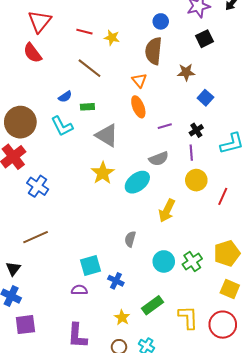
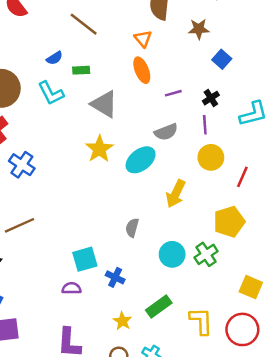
yellow pentagon: (227, 253) -> (229, 222), moved

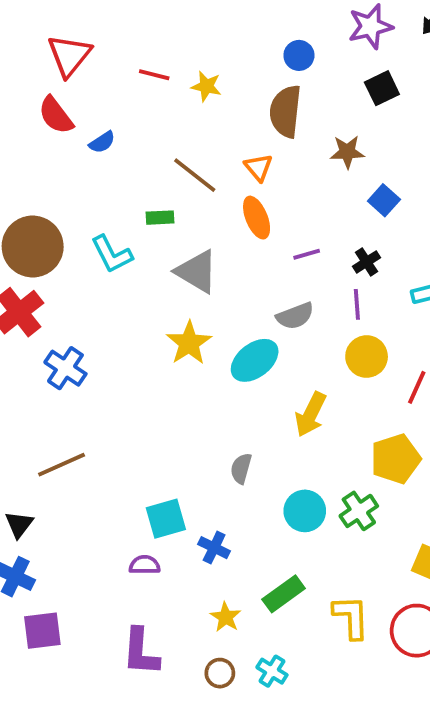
brown line: (84, 24) -> (195, 175), moved
blue semicircle: (55, 58) -> (102, 142), moved

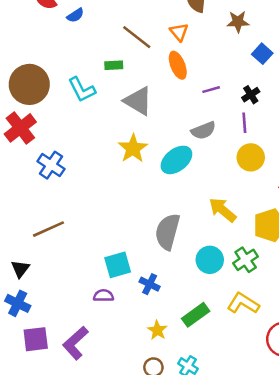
yellow arrow: (311, 414) -> (223, 210), moved, turned 104
gray semicircle: (241, 468) -> (168, 232), size x1.8
yellow L-shape: (351, 617) -> (243, 303), moved, turned -56
purple L-shape: (141, 652) -> (75, 343), moved, turned 44

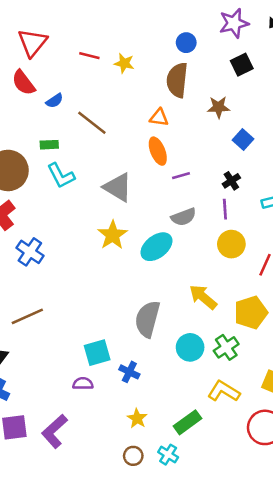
orange triangle: (179, 32) -> (159, 118), turned -42
brown line: (137, 37) -> (92, 123), moved
green rectangle: (114, 65) -> (49, 145), moved
purple line: (211, 90) -> (181, 176), moved
green rectangle: (196, 315) -> (187, 422), moved

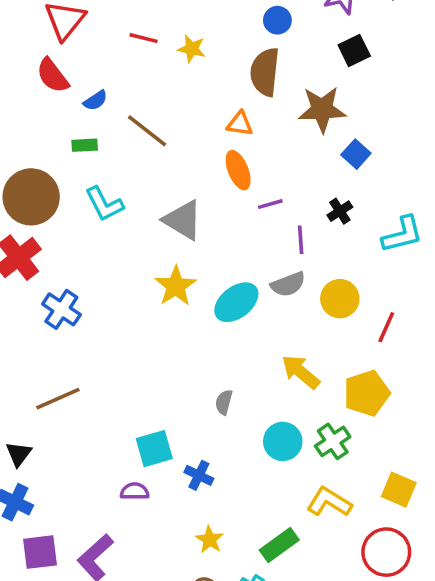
brown star: (218, 107) -> (322, 109), size x1.5
green rectangle: (49, 145) -> (85, 145), moved
purple line: (225, 209) -> (301, 240), moved
gray semicircle: (184, 217) -> (288, 284), moved
gray semicircle: (147, 319) -> (224, 402), size x0.5

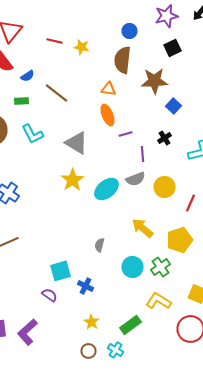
purple semicircle: (135, 491) -> (50, 295), turned 35

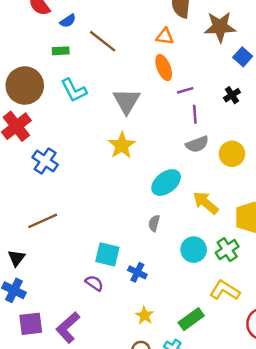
gray triangle: (76, 143) -> (127, 101), turned 30
purple line: (142, 154) -> (195, 114), moved
cyan ellipse: (106, 189) -> (166, 183), moved
cyan square: (60, 271) -> (107, 254), turned 30

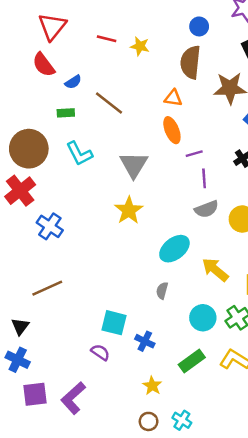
green rectangle: (191, 319) -> (192, 361), moved

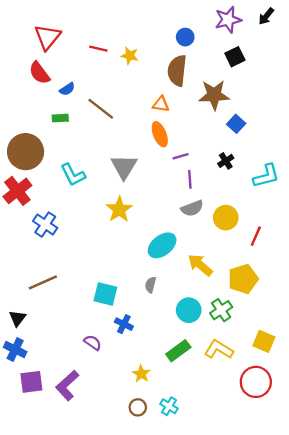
cyan L-shape: (79, 154) -> (73, 175), moved
cyan square: (114, 323) -> (105, 294), moved
blue cross: (145, 341) -> (124, 324), moved

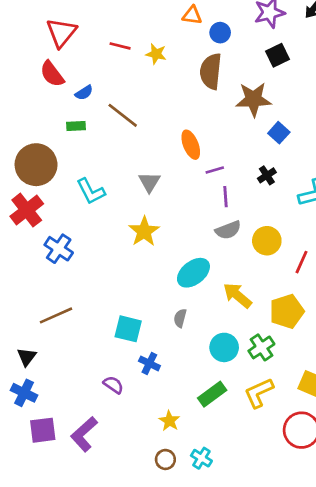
orange triangle: (161, 104) -> (192, 15), moved
gray triangle: (124, 167) -> (149, 182), size x0.7
yellow L-shape: (219, 350) -> (259, 393), turned -56

